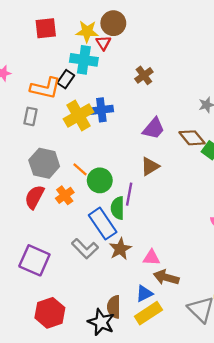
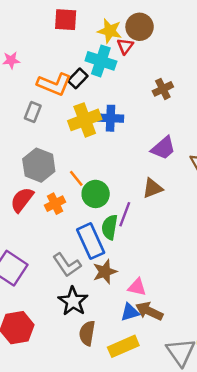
blue triangle: (144, 294) -> (130, 312), moved
black star: (101, 322) -> (73, 301), moved

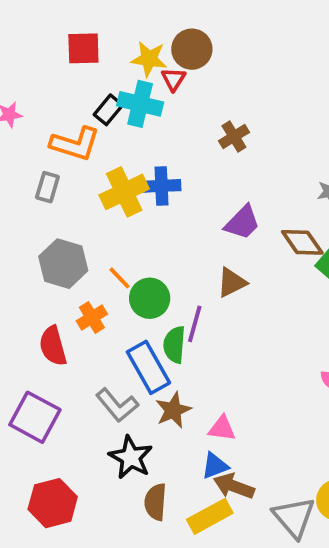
black rectangle: (78, 78) -> (108, 110), moved
red semicircle: (22, 200) -> (53, 346), moved, turned -48
brown arrow: (149, 311) -> (234, 486), moved

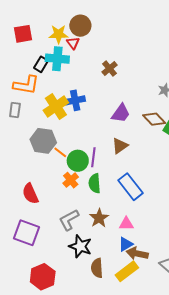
gray hexagon: (63, 264) -> (43, 141), moved
orange cross: (92, 318) -> (71, 180), moved
purple line: (195, 324) -> (93, 157), moved
blue rectangle: (148, 367) -> (131, 187), moved
gray L-shape: (117, 405) -> (69, 220), turned 110

